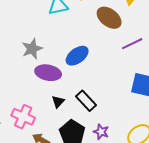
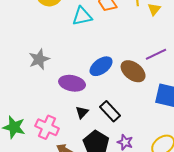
brown ellipse: (109, 18) -> (133, 71), moved
gray star: (32, 49) -> (39, 59), moved

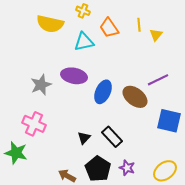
blue ellipse: (101, 66) -> (103, 92), turned -30
purple ellipse: (72, 83) -> (74, 76), moved
pink cross: (47, 127) -> (34, 124), moved

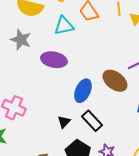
gray star: (41, 85) -> (21, 40), moved, turned -30
blue ellipse: (103, 92) -> (83, 91), moved

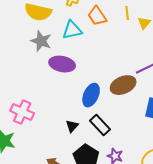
gray star: (21, 40) -> (41, 41), moved
brown ellipse: (115, 81) -> (123, 85), turned -60

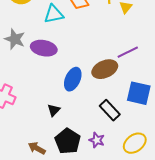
gray star: (41, 41) -> (15, 39), moved
black rectangle: (100, 125) -> (110, 110), moved

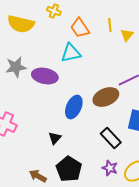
cyan triangle: (54, 14) -> (71, 53), moved
gray star: (15, 39) -> (16, 67), turned -30
purple star: (97, 140) -> (110, 168), moved

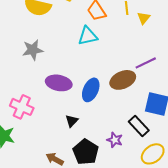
purple ellipse: (45, 76) -> (59, 83), moved
black rectangle: (111, 138) -> (139, 126), moved
purple star: (110, 168) -> (115, 140), moved

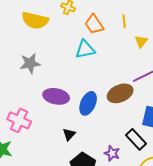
yellow triangle: (144, 18) -> (141, 41), moved

